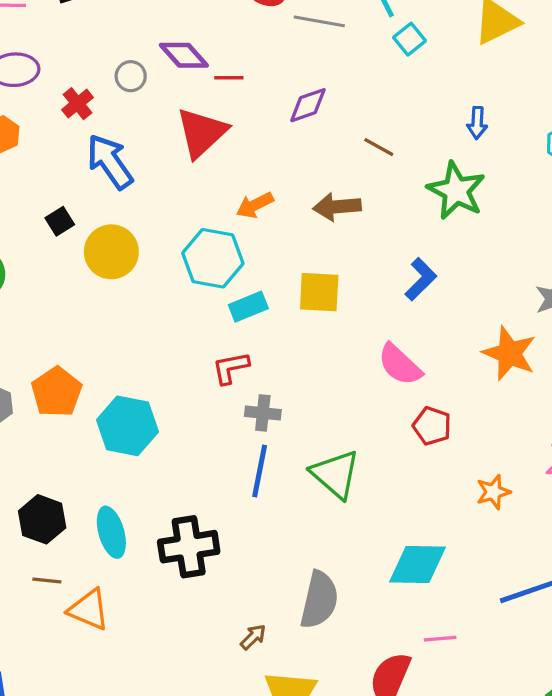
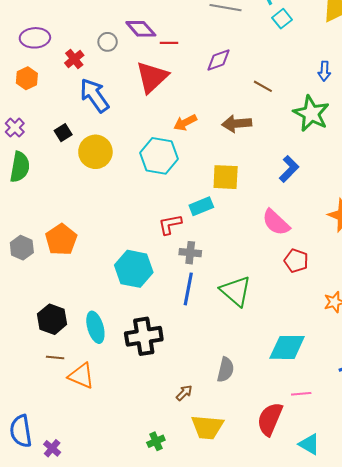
cyan rectangle: (248, 307) -> (201, 206), moved
cyan hexagon: (127, 426) -> (134, 269), moved
gray semicircle: (319, 600) -> (226, 370), size x0.7

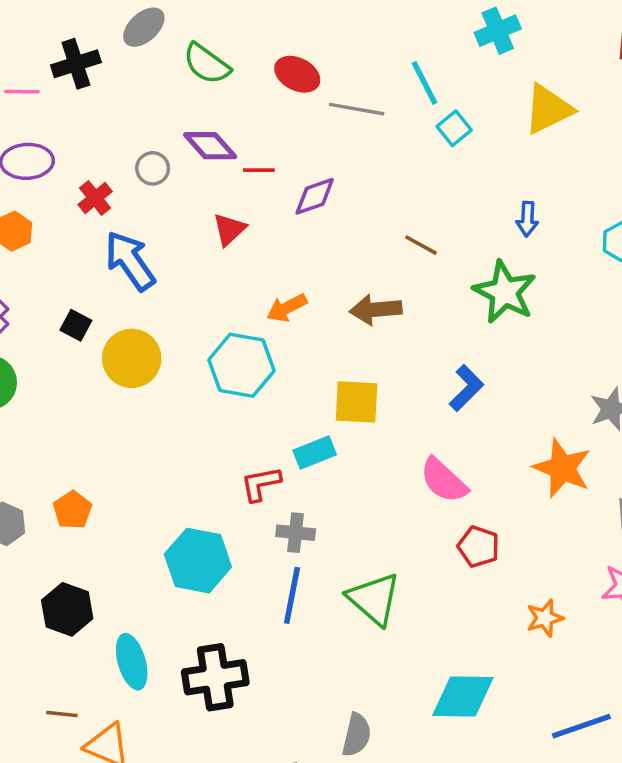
purple diamond: (218, 60) -> (315, 196), moved
red triangle: (152, 77) -> (229, 229), size x0.6
black square: (63, 133) -> (76, 325), turned -30
orange pentagon: (61, 240) -> (72, 510), size x0.7
black hexagon: (52, 319) -> (67, 609), moved

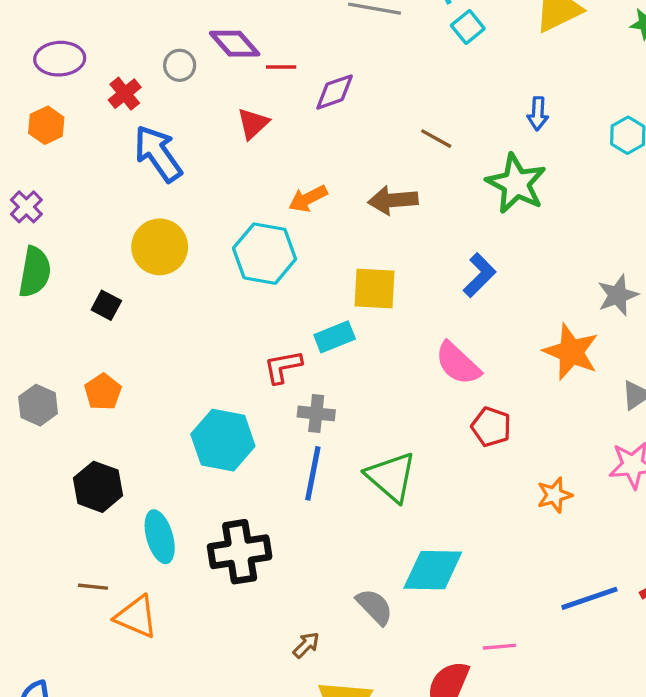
black square: (76, 325) -> (106, 305), moved
cyan diamond: (463, 697) -> (433, 570), moved
gray semicircle: (357, 735) -> (375, 607), turned -57

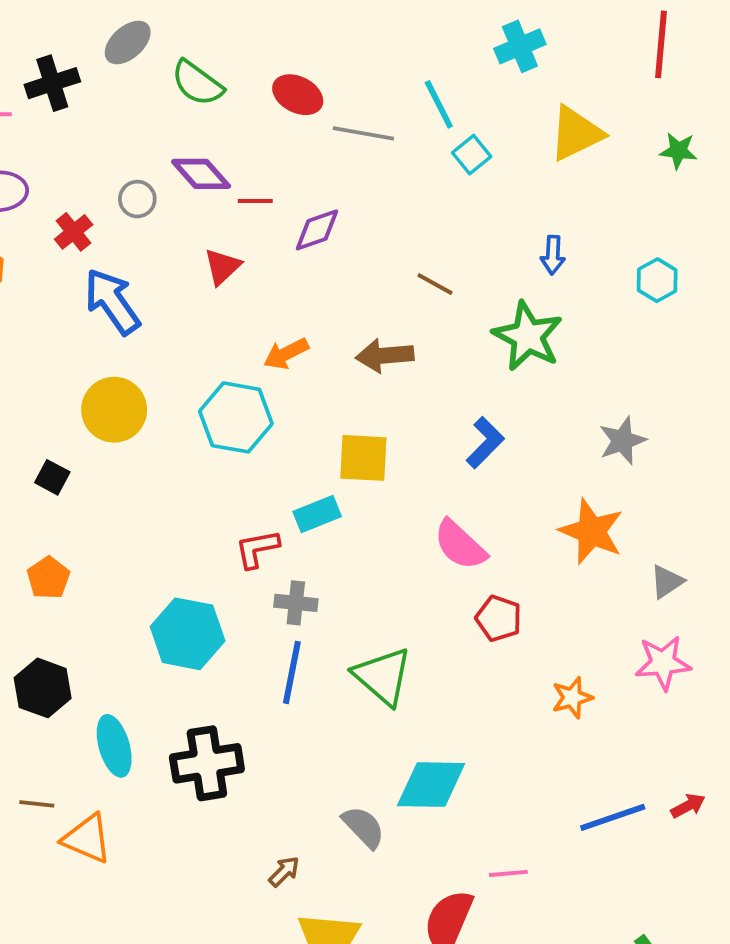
gray star: (618, 295) -> (622, 441), moved

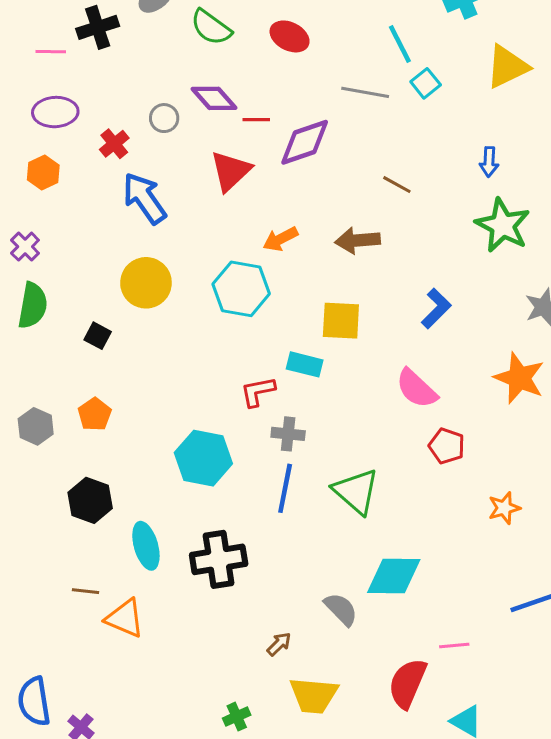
gray line: (363, 133) -> (365, 92), moved
purple diamond: (317, 230) -> (305, 142), size x1.4
red triangle: (222, 267) -> (231, 171), size x1.4
green star: (528, 336) -> (503, 225), moved
cyan rectangle: (317, 514) -> (305, 364), turned 36

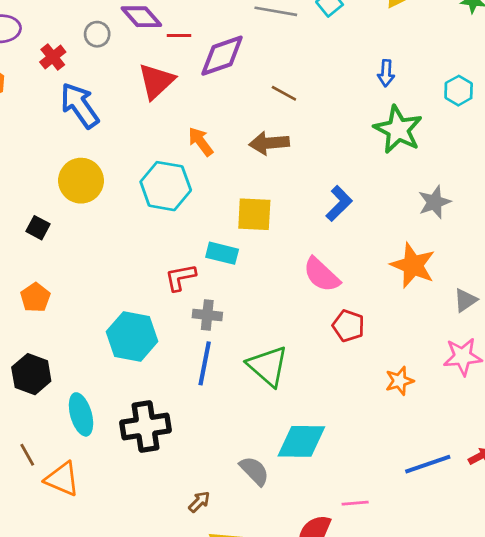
brown line: (397, 185) -> (284, 93), moved
orange arrow: (280, 239) -> (201, 142), turned 80
brown line: (86, 591) -> (27, 455), turned 55

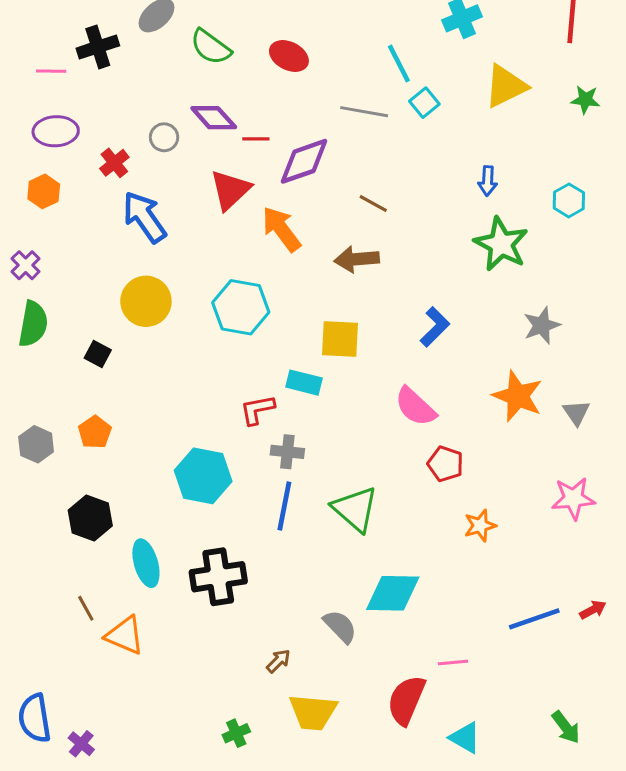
orange arrow: (201, 142) -> (281, 229), moved, size x1.4
gray triangle: (465, 300) -> (576, 413), moved, turned -30
orange star: (399, 381) -> (480, 526), moved

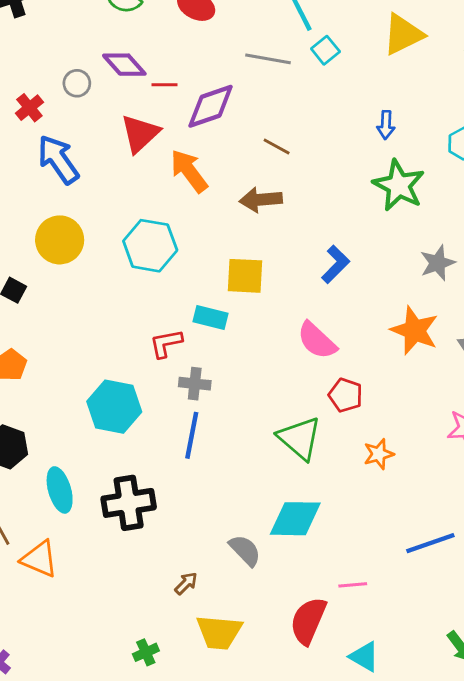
green triangle: (355, 509) -> (300, 438), moved

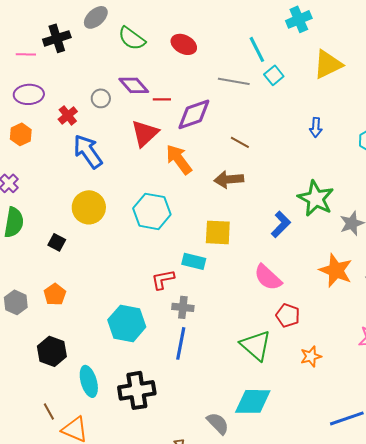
green star: (399, 185) -> (316, 198), moved

